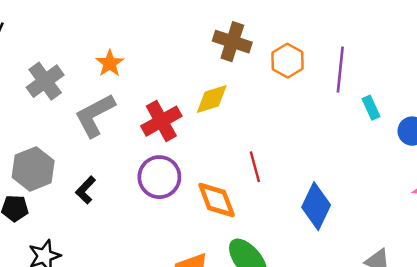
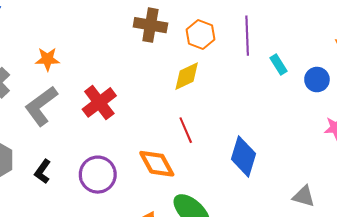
orange star: (110, 63) -> (47, 59), turned -30
yellow diamond: (212, 99) -> (187, 76), moved
purple circle: (159, 177) -> (98, 175), moved

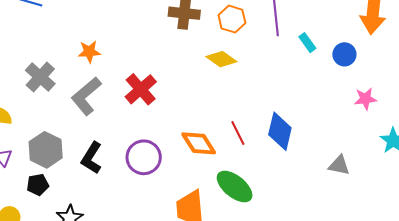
yellow diamond: (187, 76) -> (221, 59), turned 64
red line: (186, 130) -> (238, 133), moved
black L-shape: (43, 172) -> (92, 158), size x1.4

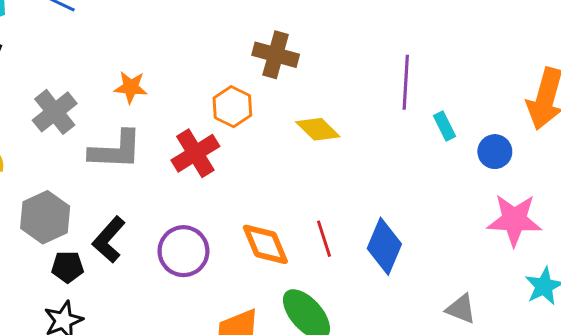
orange hexagon: (232, 19) -> (232, 107), moved
gray L-shape: (86, 96) -> (116, 150), turned -147
pink star: (365, 99) -> (514, 220), size x1.6
black pentagon: (38, 185) -> (67, 267), moved

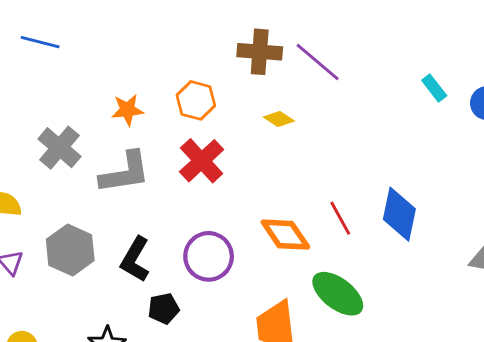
purple line: (406, 82) -> (318, 62), moved, turned -42
orange hexagon: (232, 107) -> (196, 100), moved
yellow diamond: (318, 129) -> (279, 119), moved, size x0.7
black pentagon: (67, 267) -> (164, 308), moved

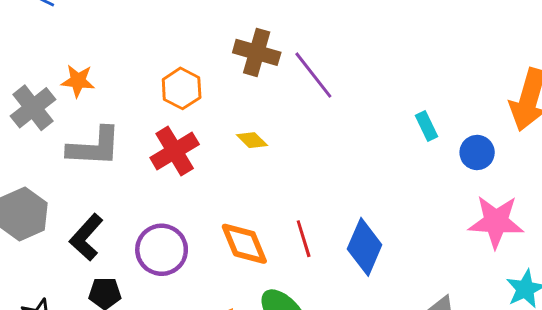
orange star: (127, 110) -> (78, 81), moved
yellow diamond: (279, 119) -> (252, 140), moved

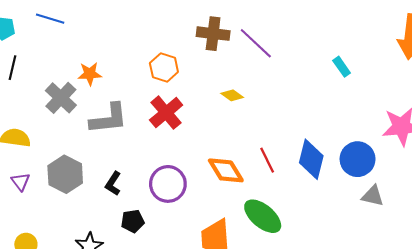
yellow diamond: (252, 140) -> (232, 95), moved
blue circle: (477, 152) -> (358, 159), moved, size x1.4
black L-shape: (86, 237) -> (113, 184), size x0.7

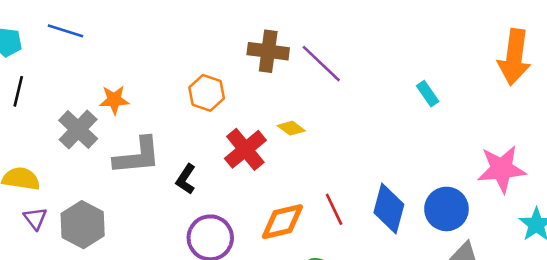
red cross: (166, 113) -> (245, 149), moved
orange diamond: (226, 170) -> (282, 222), turned -72
purple triangle: (21, 182) -> (35, 218), moved
black L-shape: (113, 184) -> (186, 179), moved

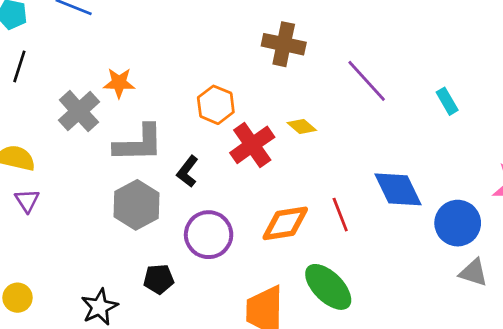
purple line: (321, 64) -> (367, 81), moved
orange hexagon: (207, 93) -> (216, 105), moved
blue diamond: (389, 209) -> (398, 189), moved, turned -45
gray hexagon: (83, 225) -> (136, 205), moved

